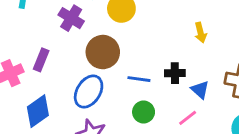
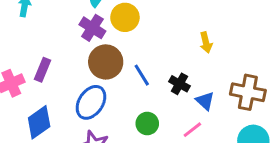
purple cross: (71, 18) -> (92, 28), moved
black cross: (175, 73) -> (179, 84), turned 30
blue line: (139, 79) -> (142, 75), moved, turned 50

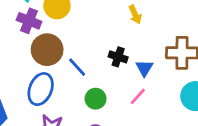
blue line: (142, 75) -> (77, 67), moved
blue triangle: (205, 101) -> (144, 68), turned 30

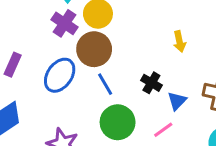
brown circle: (47, 50) -> (94, 49), moved
blue ellipse: (41, 89) -> (60, 75), moved
green circle: (96, 99) -> (118, 122), size x1.5

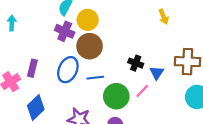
yellow arrow: (180, 41) -> (164, 17), moved
blue line: (105, 84) -> (95, 78), moved, turned -56
pink line: (163, 130) -> (142, 91), moved

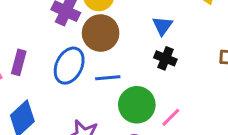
blue triangle: (157, 73) -> (162, 26), moved
pink line: (142, 91) -> (171, 117), moved

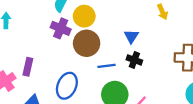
blue ellipse: (69, 66) -> (67, 86), moved
blue line: (108, 78) -> (107, 66), moved

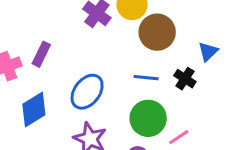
blue triangle: (131, 36) -> (208, 51), moved
brown circle: (87, 43) -> (157, 32), moved

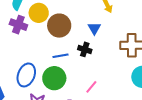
green circle: (148, 118) -> (54, 78), moved

